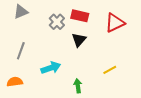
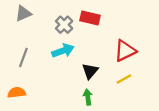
red triangle: (115, 23) -> (125, 51), moved
black triangle: (79, 40) -> (90, 71), moved
cyan arrow: (51, 68) -> (63, 51), moved

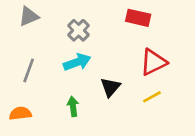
red rectangle: (90, 18) -> (138, 18), moved
green arrow: (88, 97) -> (73, 106), moved

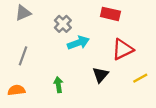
cyan arrow: (77, 62) -> (78, 43), moved
black triangle: (110, 87) -> (100, 75), moved
yellow line: (152, 97) -> (140, 78), moved

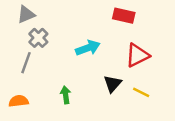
gray cross: (63, 24) -> (38, 38), moved
yellow line: (140, 78) -> (141, 92), moved, turned 56

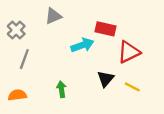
gray triangle: (26, 14) -> (53, 16), moved
red rectangle: (124, 16) -> (106, 29), moved
gray cross: (38, 38) -> (16, 30), moved

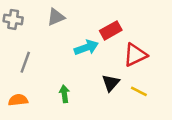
red rectangle: (106, 29) -> (111, 30), turned -42
gray cross: (16, 30) -> (13, 19), moved, turned -36

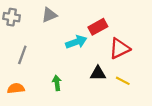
black triangle: (111, 83) -> (98, 73), turned 49

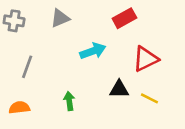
red rectangle: (98, 27) -> (124, 18), moved

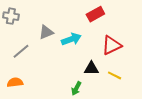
gray triangle: (60, 18) -> (46, 32), moved
gray line: (27, 67) -> (21, 51), turned 30
green arrow: (69, 101) -> (76, 88), moved, turned -144

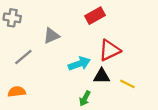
red rectangle: (95, 14) -> (95, 16), moved
cyan arrow: (71, 39) -> (79, 64), moved
red triangle: (112, 45) -> (110, 50), moved

